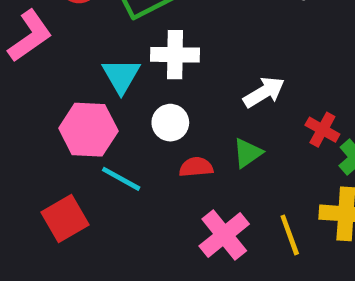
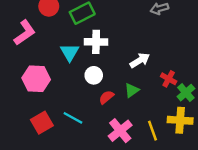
pink hexagon: (88, 130) -> (36, 79), moved
red semicircle: (196, 167) -> (106, 97), turned -35
cyan line: (121, 179) -> (73, 118), moved

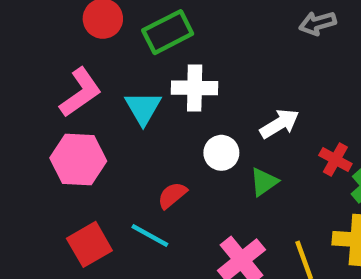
pink L-shape: (25, 33) -> (81, 92), moved
white circle: (94, 75) -> (221, 153), moved
red semicircle: (106, 97) -> (172, 195), moved

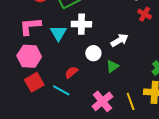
pink L-shape: (81, 92) -> (30, 26), turned -150
red cross: (335, 159) -> (145, 14), moved
red square: (89, 244) -> (34, 82), moved

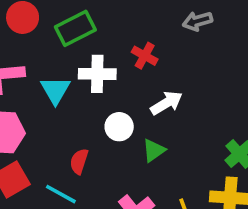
red cross: (145, 14) -> (145, 56), moved
red semicircle: (71, 72) -> (79, 161), turned -32

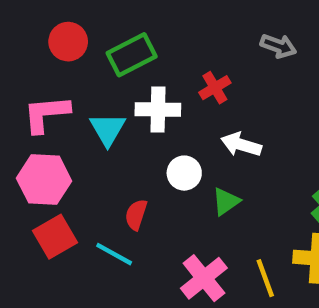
gray arrow: (197, 21) -> (278, 46), turned -144
red cross: (145, 56) -> (215, 88), turned 30
white arrow: (166, 103) -> (241, 145), turned -132

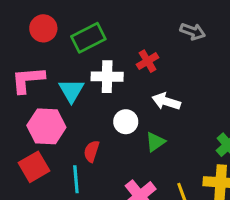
pink hexagon: (44, 180) -> (46, 126), moved
cyan line: (114, 254) -> (76, 179), turned 56

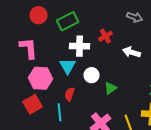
pink L-shape: (28, 80) -> (29, 48), turned 90
cyan triangle: (71, 91) -> (68, 66), moved
white arrow: (166, 101) -> (132, 52), moved

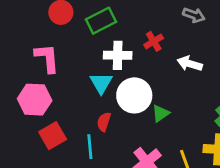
white circle: (92, 75) -> (134, 95), size x1.6
pink hexagon: (41, 78) -> (35, 100), moved

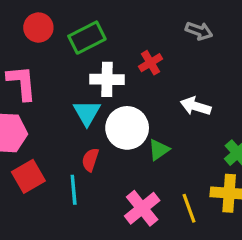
white arrow: (190, 64) -> (196, 106), moved

